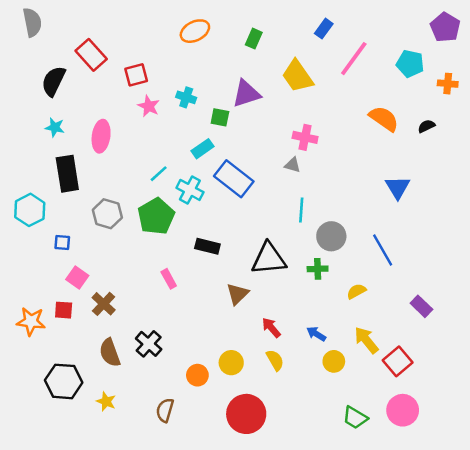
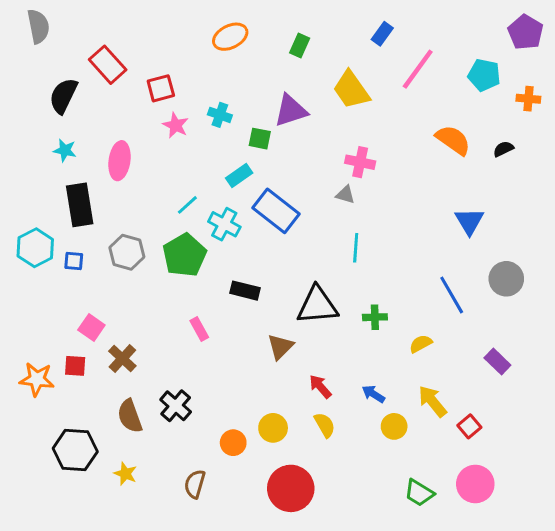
gray circle: (331, 236) -> (506, 279), moved
blue square: (62, 243) -> (74, 261), moved
red square: (398, 361) -> (469, 426), size x0.7

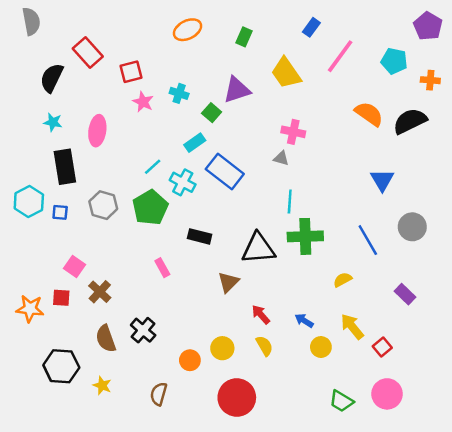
green square: (260, 139) -> (212, 113), turned 30
black semicircle: (503, 149) -> (410, 121), size x2.0
green cross: (375, 317) -> (305, 236), moved, size x1.8

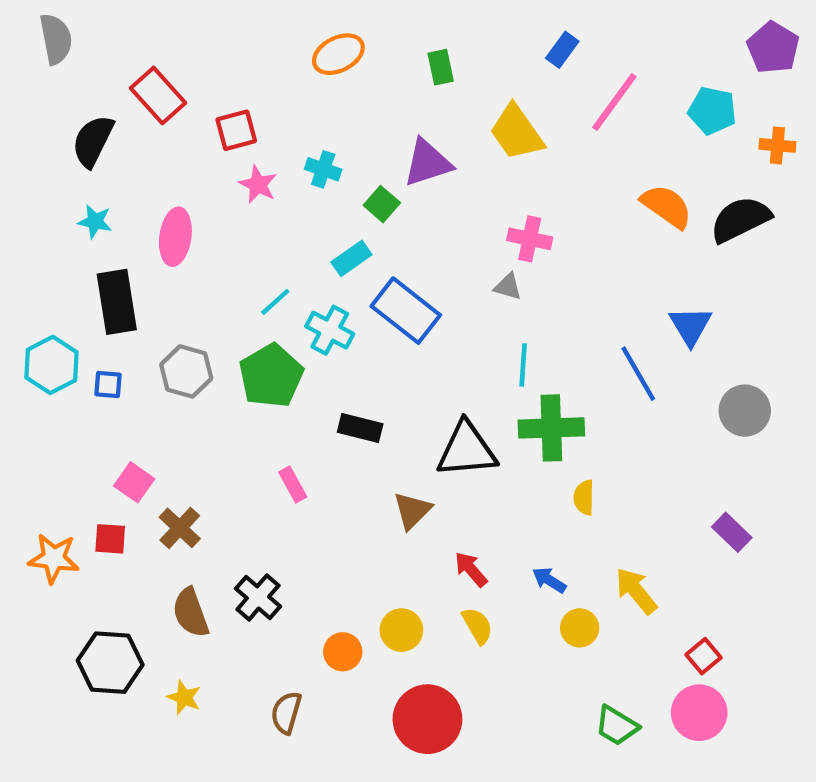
green rectangle: (244, 37) -> (441, 67), turned -36
blue line: (368, 240) -> (638, 374), moved
yellow semicircle: (343, 280) -> (584, 497), moved, turned -60
red square: (382, 347) -> (704, 656), moved

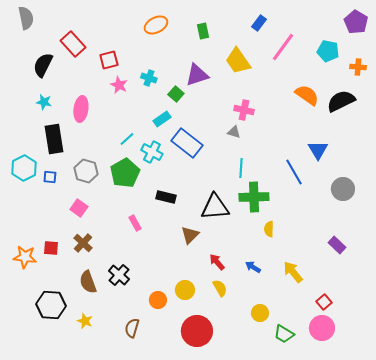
pink square: (134, 482) -> (79, 208), moved
yellow circle: (580, 628) -> (260, 313), moved

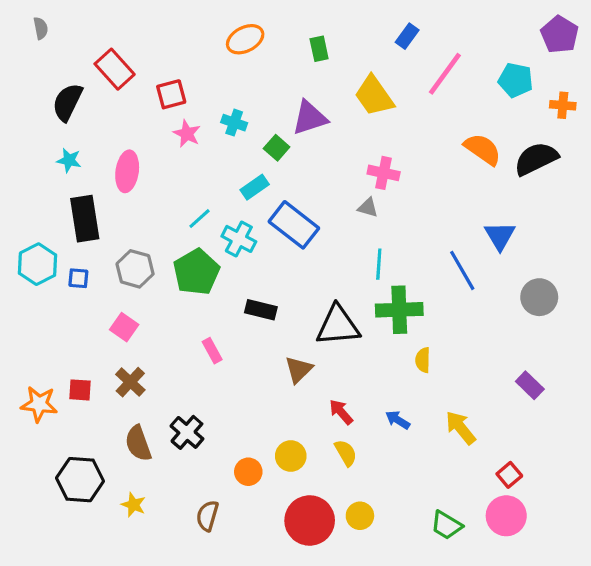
gray semicircle: (26, 18) -> (41, 28), size x0.6
yellow circle: (260, 313) -> (360, 516), moved

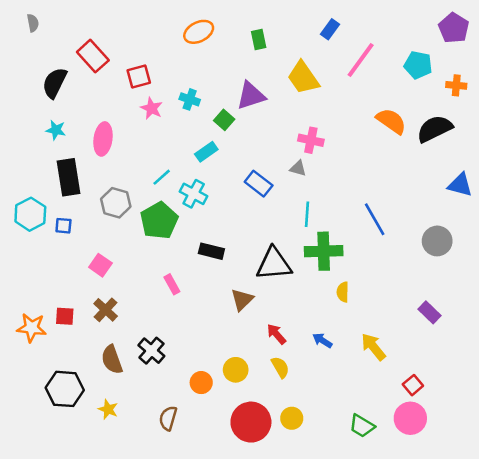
blue rectangle: (294, 225) -> (259, 184), moved, size x0.7
blue triangle: (500, 236) -> (460, 185), moved, turned -44
gray hexagon: (135, 269) -> (116, 203), moved

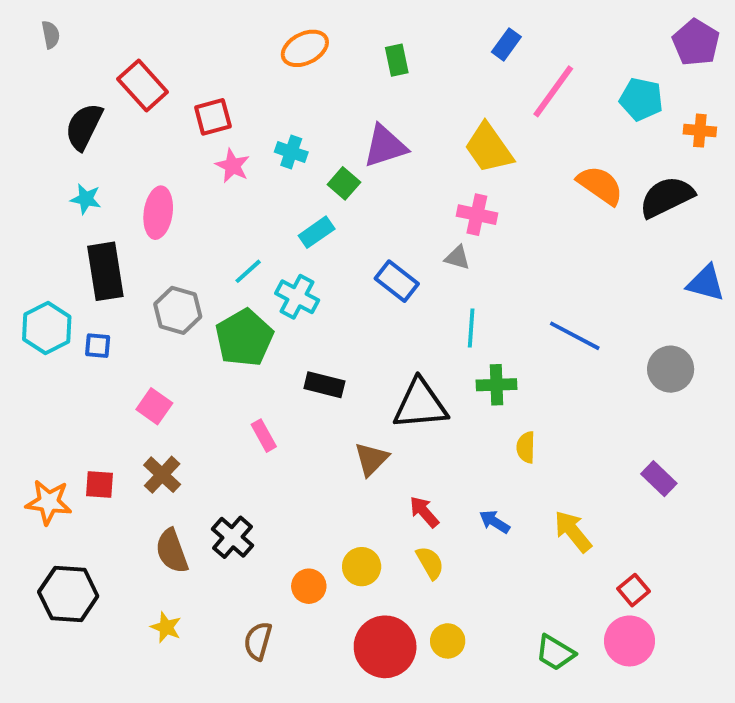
yellow trapezoid: (303, 78) -> (489, 148), moved
blue line: (375, 219) -> (575, 336), turned -32
green cross: (324, 251) -> (497, 385), size x0.7
black hexagon: (65, 389) -> (68, 594), moved

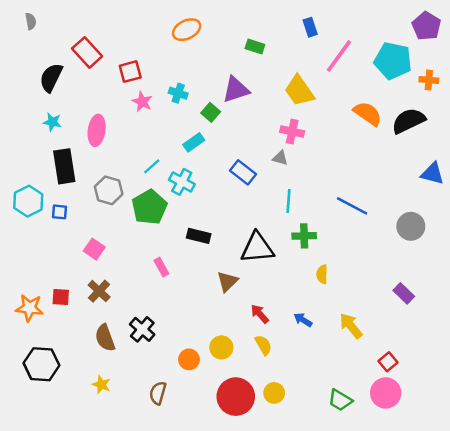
blue rectangle: (506, 44) -> (310, 27), turned -54
green rectangle: (397, 60) -> (255, 46), moved, turned -60
cyan pentagon: (641, 99) -> (393, 61), size x1.4

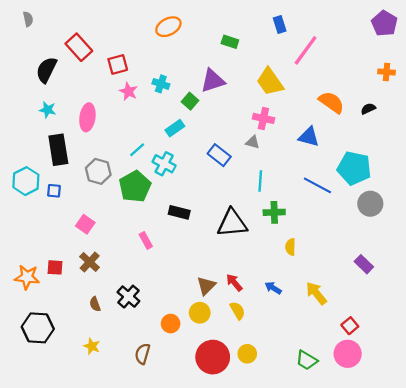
cyan pentagon: (393, 61) -> (354, 168), moved
black semicircle: (408, 121) -> (368, 109), size x0.5
blue triangle: (432, 174) -> (309, 137), moved
brown triangle: (227, 281) -> (206, 286), moved
brown semicircle: (105, 338) -> (95, 304), size x0.6

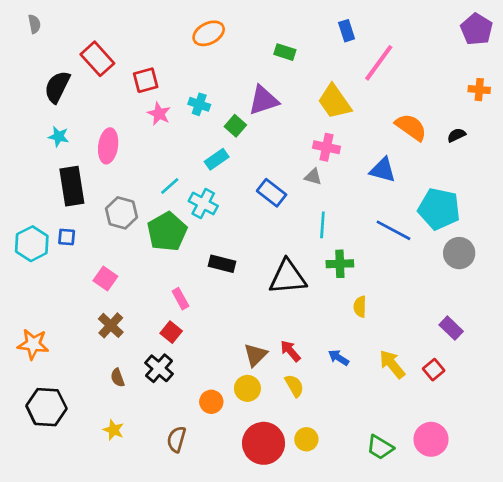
cyan hexagon: (26, 181) -> (32, 244), moved
red square: (55, 267) -> (171, 332), moved, turned 35
red square: (350, 326) -> (434, 370), moved

